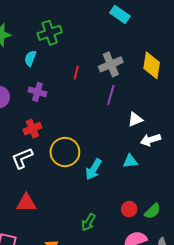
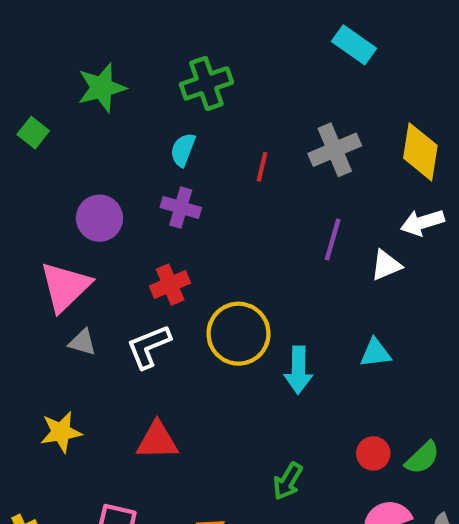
cyan semicircle: (30, 58) -> (183, 150), moved
purple line: (111, 95) -> (333, 240), moved
white arrow: (151, 140) -> (422, 222), moved
cyan arrow: (93, 169) -> (298, 370), turned -30

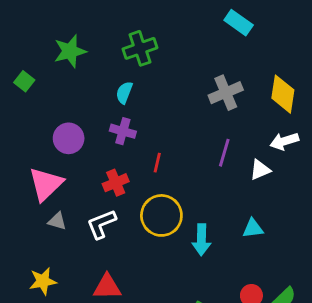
red line: (262, 167) -> (157, 163), moved

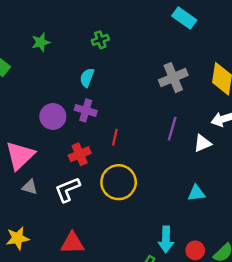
green cross: (140, 48) -> (100, 40), size x0.6
green star: (70, 51) -> (41, 42), size x0.7
purple circle: (69, 138) -> (53, 116), moved
cyan arrow: (201, 240) -> (166, 239), moved

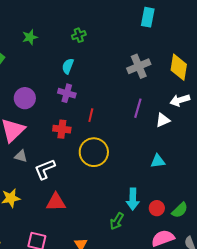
cyan rectangle: (184, 18) -> (148, 17), turned 66
purple circle: (53, 116) -> (25, 98), moved
red cross: (80, 154) -> (62, 129), turned 30
white L-shape: (67, 190) -> (45, 169), moved

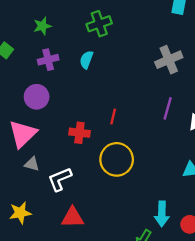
green cross: (79, 35) -> (99, 24), size x1.5
purple cross: (67, 93) -> (48, 60), moved, turned -30

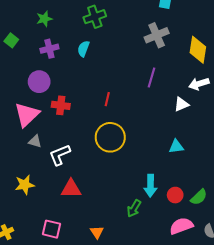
gray cross: (169, 60) -> (157, 35), moved
purple line: (168, 108) -> (151, 78), moved
red cross: (79, 133) -> (61, 105), moved

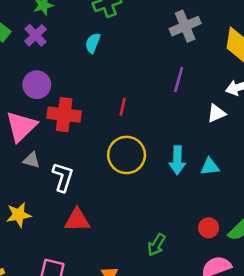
purple cross: (49, 49) -> (35, 35), moved, turned -30
red cross: (61, 105) -> (64, 115), size x1.4
white L-shape: (60, 155) -> (63, 177), turned 130
cyan arrow: (150, 186) -> (177, 160), moved

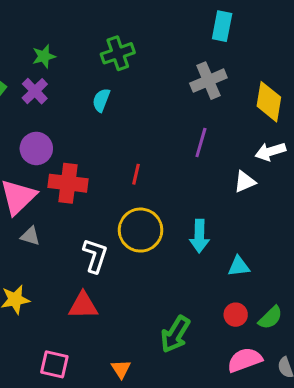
cyan triangle: (210, 167) -> (239, 266), moved
white L-shape: (63, 177) -> (95, 256), moved
green arrow: (156, 245) -> (175, 334), size x1.4

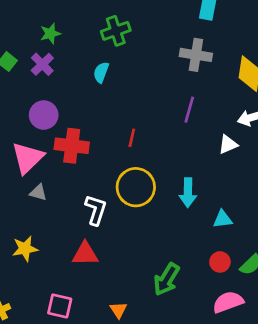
gray cross: (208, 81) -> (196, 55), turned 32

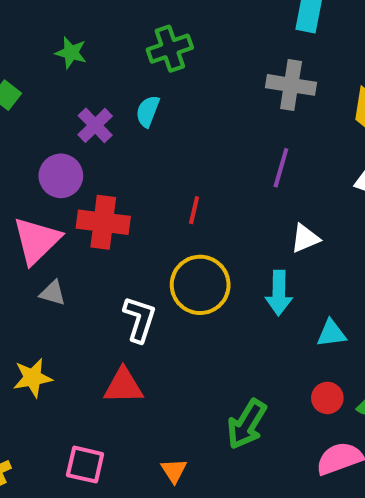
green star: (50, 34) -> (71, 53), turned 30
purple cross: (42, 64) -> (95, 125), moved
white triangle: (228, 144) -> (305, 238), moved

